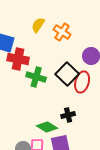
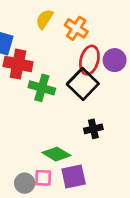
red ellipse: (82, 82) -> (89, 60), moved
black cross: (68, 115) -> (93, 129), moved

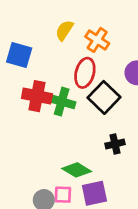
red ellipse: (89, 60) -> (85, 73), moved
red cross: (18, 64) -> (37, 96), moved

